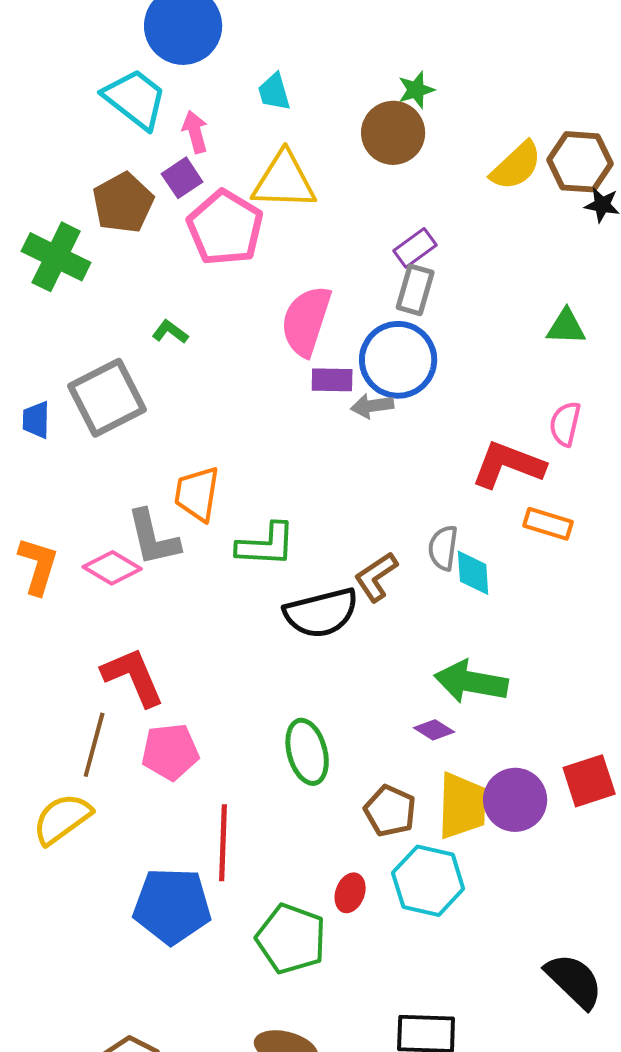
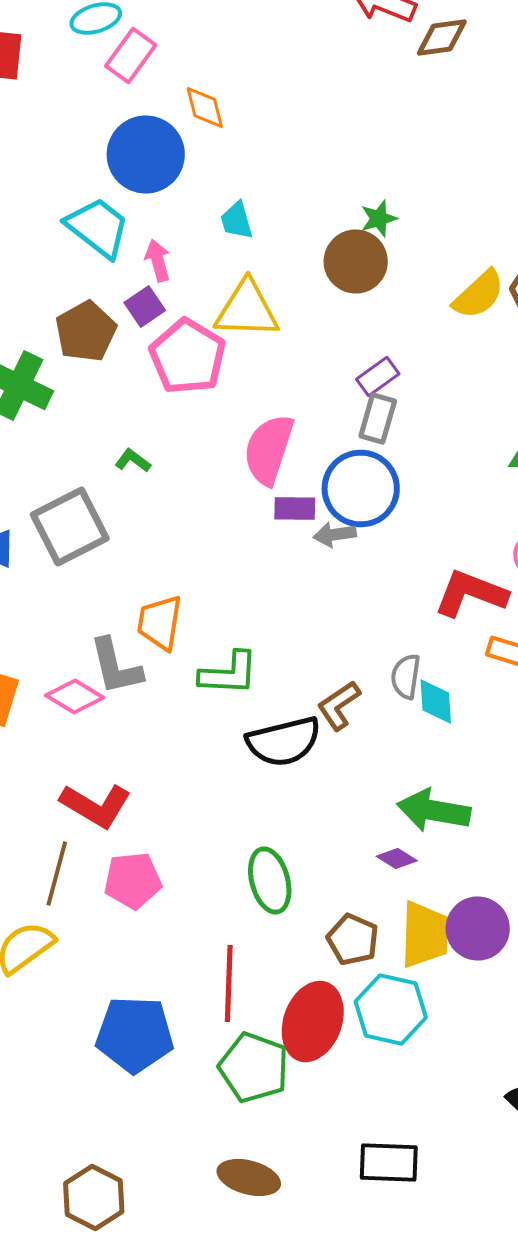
red L-shape: (133, 677) -> (96, 806), turned 144
red line: (223, 843) -> (229, 984), moved
red ellipse: (350, 893) -> (313, 1022), size x2.0

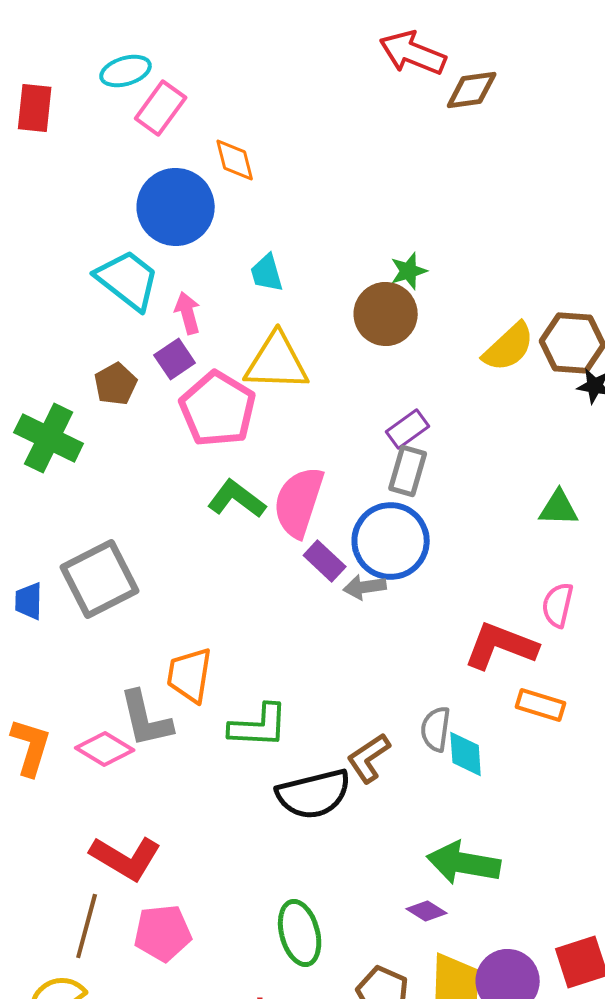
brown pentagon: (86, 332) -> (116, 384), size x0.7
green L-shape: (133, 460) -> (237, 499), moved, size x1.6
purple rectangle: (295, 508) -> (325, 561), turned 42

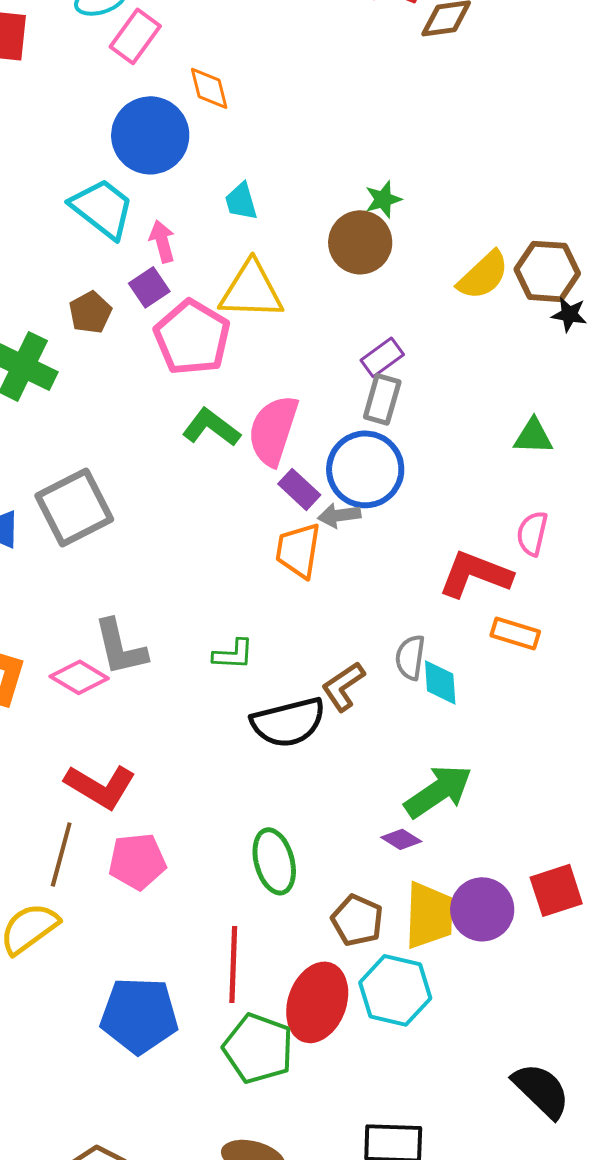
orange trapezoid: (190, 675) -> (298, 550), moved
green L-shape: (259, 726) -> (233, 654), size x0.7
green arrow: (464, 863) -> (438, 791), turned 136

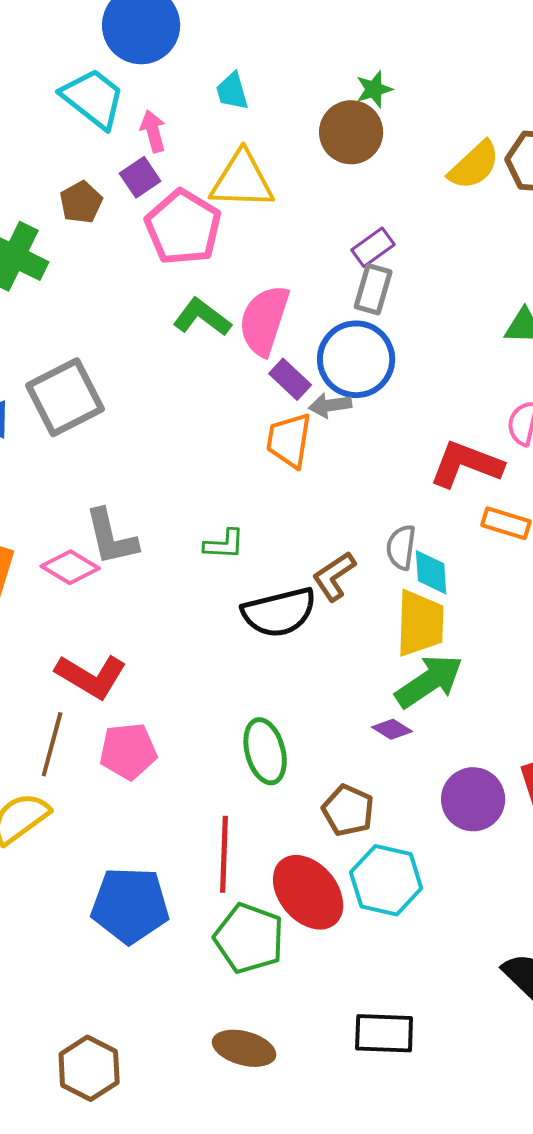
yellow trapezoid: (429, 915) -> (420, 623), moved
red ellipse: (317, 1002) -> (308, 892), turned -60

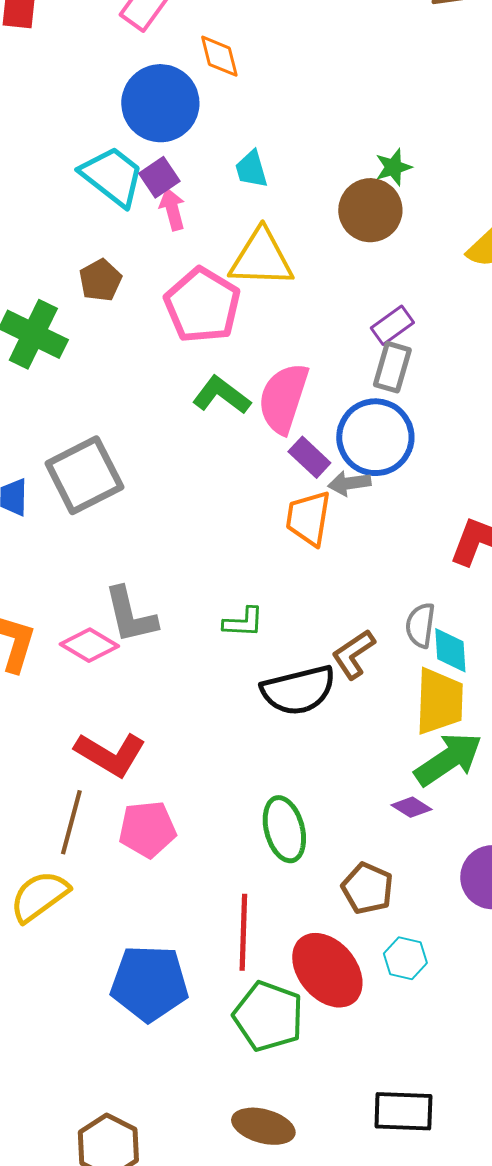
purple square: (140, 177) -> (159, 177), moved
cyan hexagon: (386, 880) -> (405, 958), size x0.6

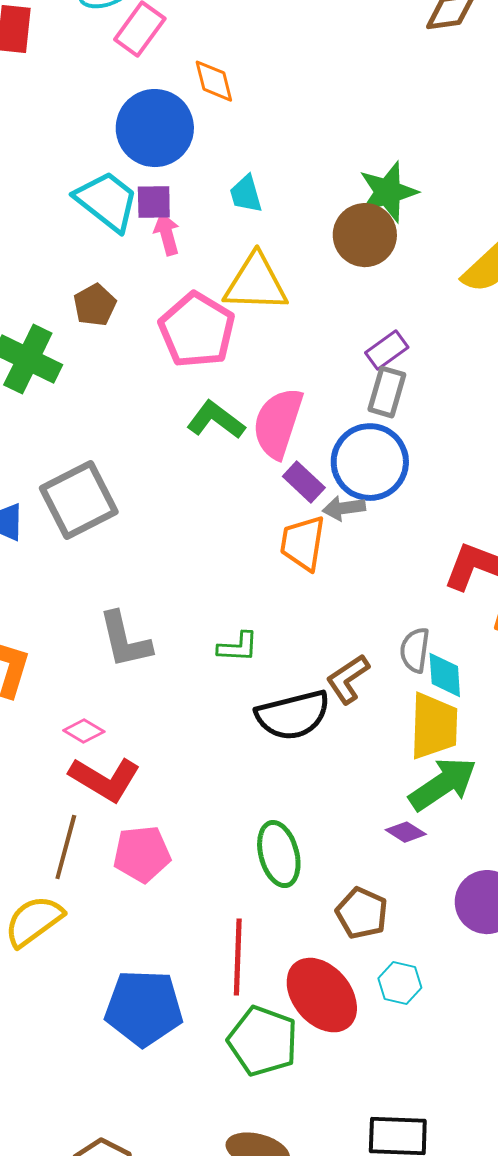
green star: (393, 167) -> (388, 192), size x1.6
purple square: (159, 177) -> (154, 202), turned 33
pink diamond: (89, 645) -> (84, 731), moved, size x0.7

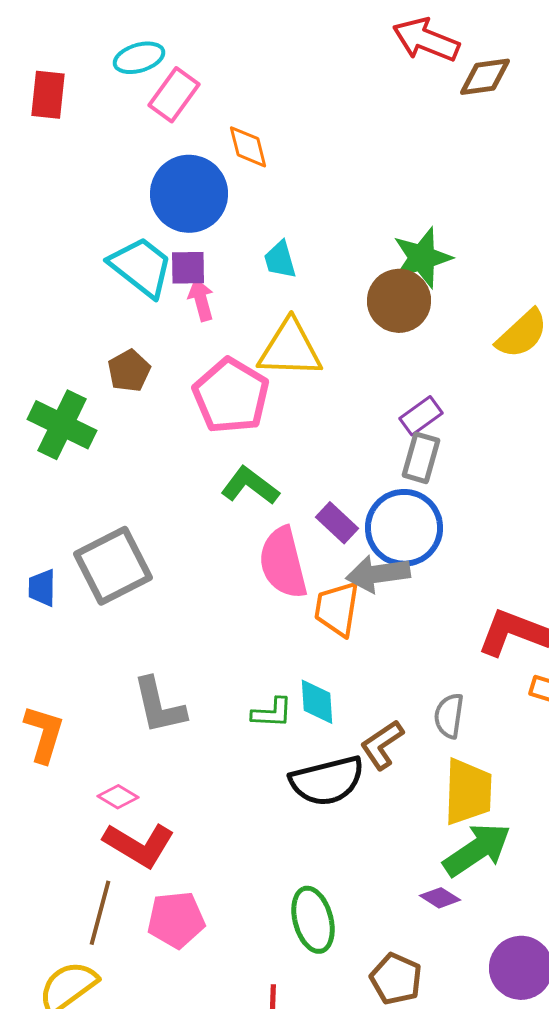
pink semicircle: (278, 423) -> (283, 563), moved, turned -32
purple rectangle: (304, 482) -> (337, 523), moved
gray arrow: (344, 508) -> (378, 574), size x1.5
cyan diamond: (445, 675) -> (317, 702), moved

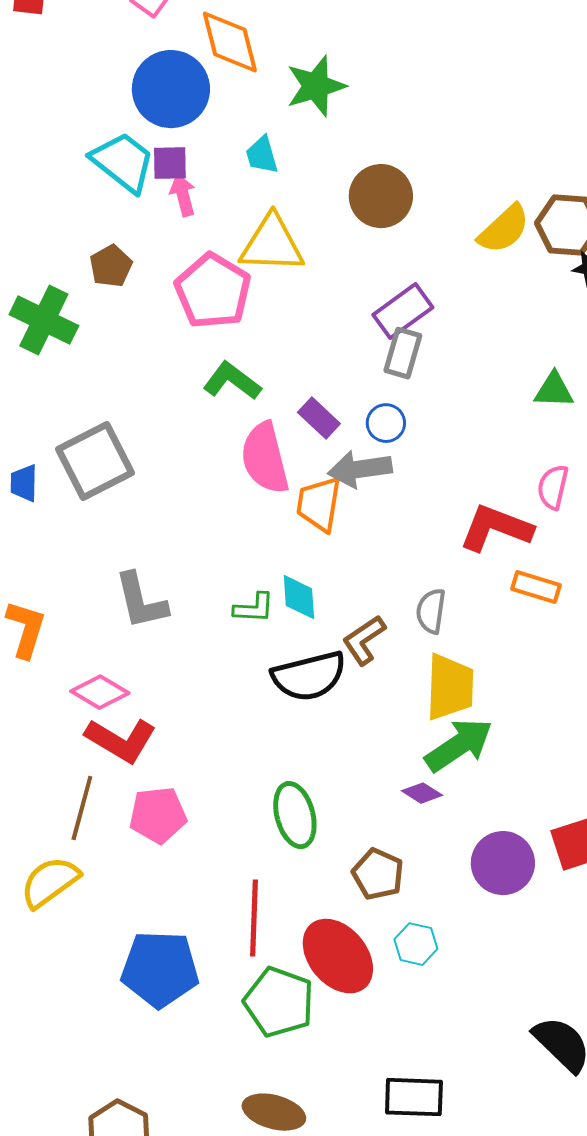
orange diamond: (248, 147) -> (230, 42), size x1.5
green star: (422, 258) -> (316, 86), moved
purple rectangle: (421, 416) -> (403, 311), size x1.4
blue circle: (404, 528) -> (386, 423), size x0.5
pink diamond: (118, 797) -> (100, 692), size x1.4

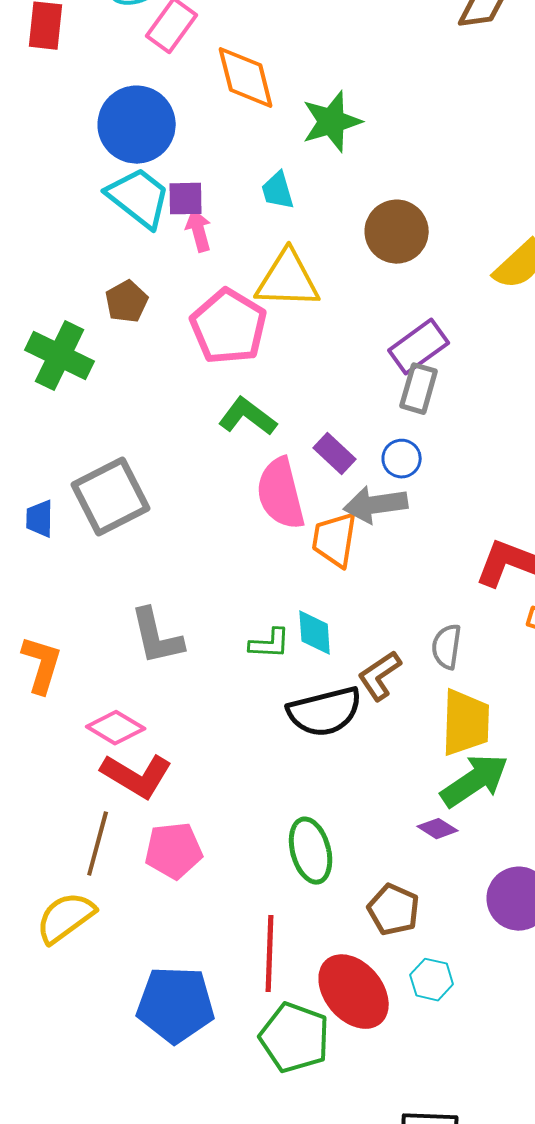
blue circle: (171, 89) -> (137, 125), moved

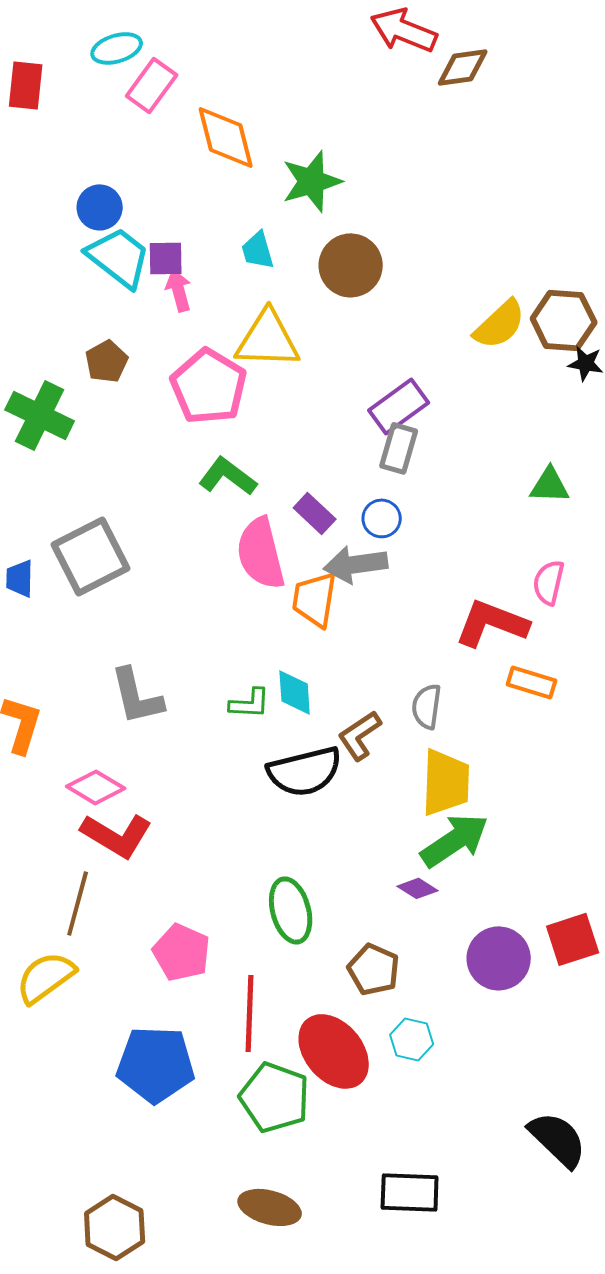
blue circle: (137, 125) -> (100, 207), moved, size x0.6
brown circle: (397, 232) -> (351, 265), moved
pink pentagon: (174, 851) -> (182, 952), moved, turned 30

